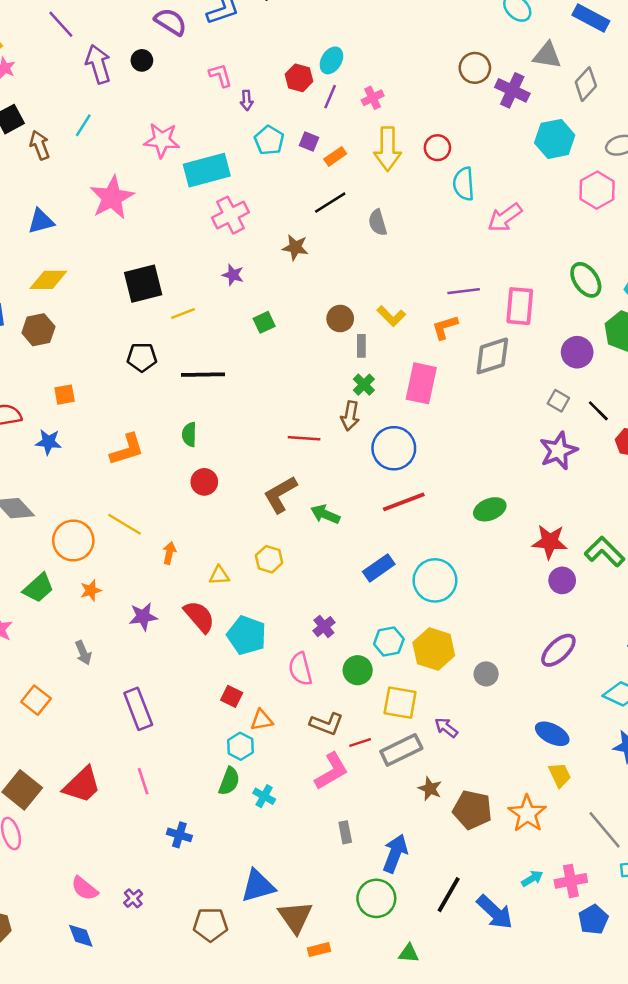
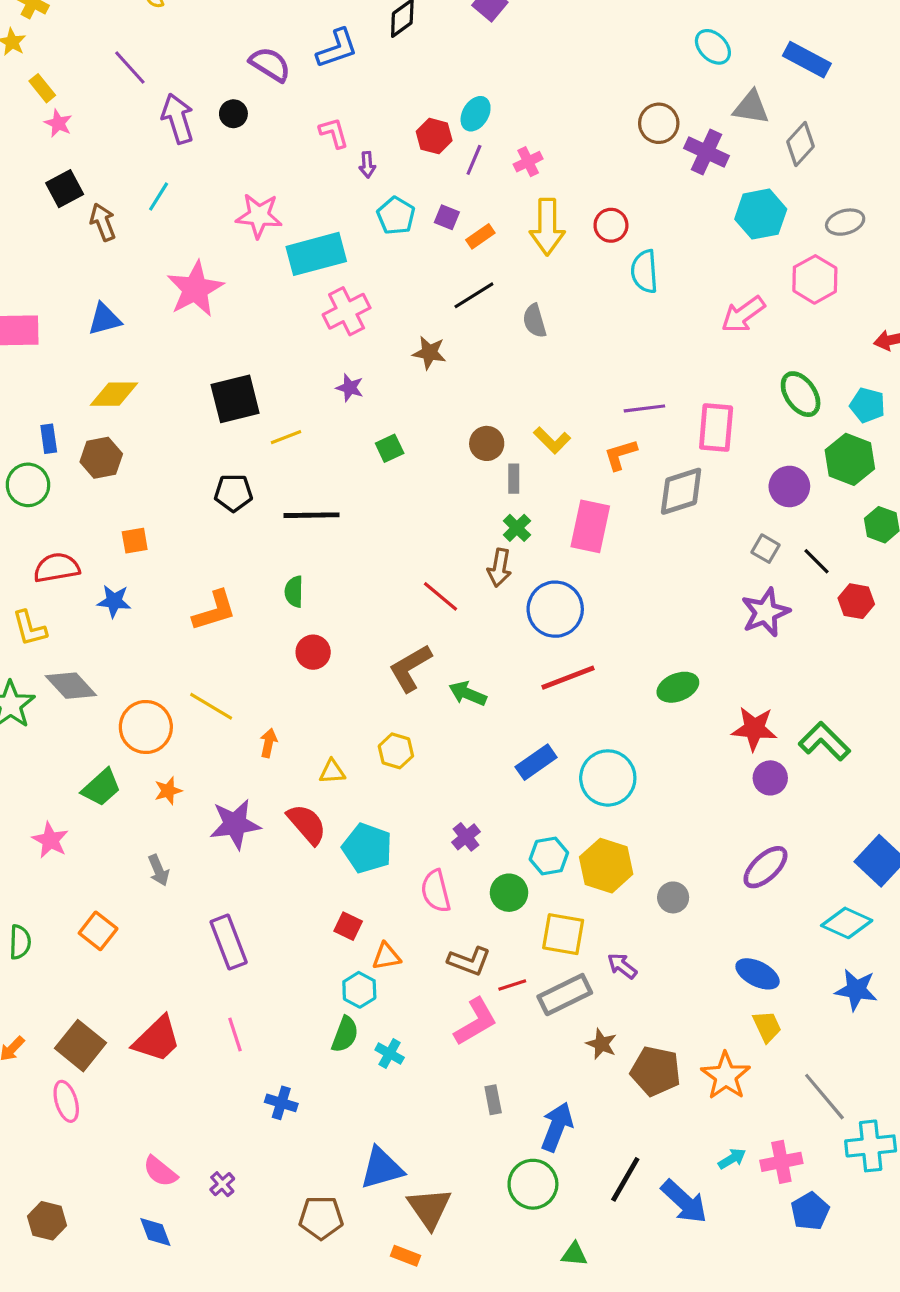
pink arrow: (505, 218) -> (743, 314), moved
red line: (304, 438) -> (441, 596), turned 36
purple star: (143, 617) -> (235, 824), size x1.4
orange rectangle: (319, 950) -> (405, 1256), moved, turned 35

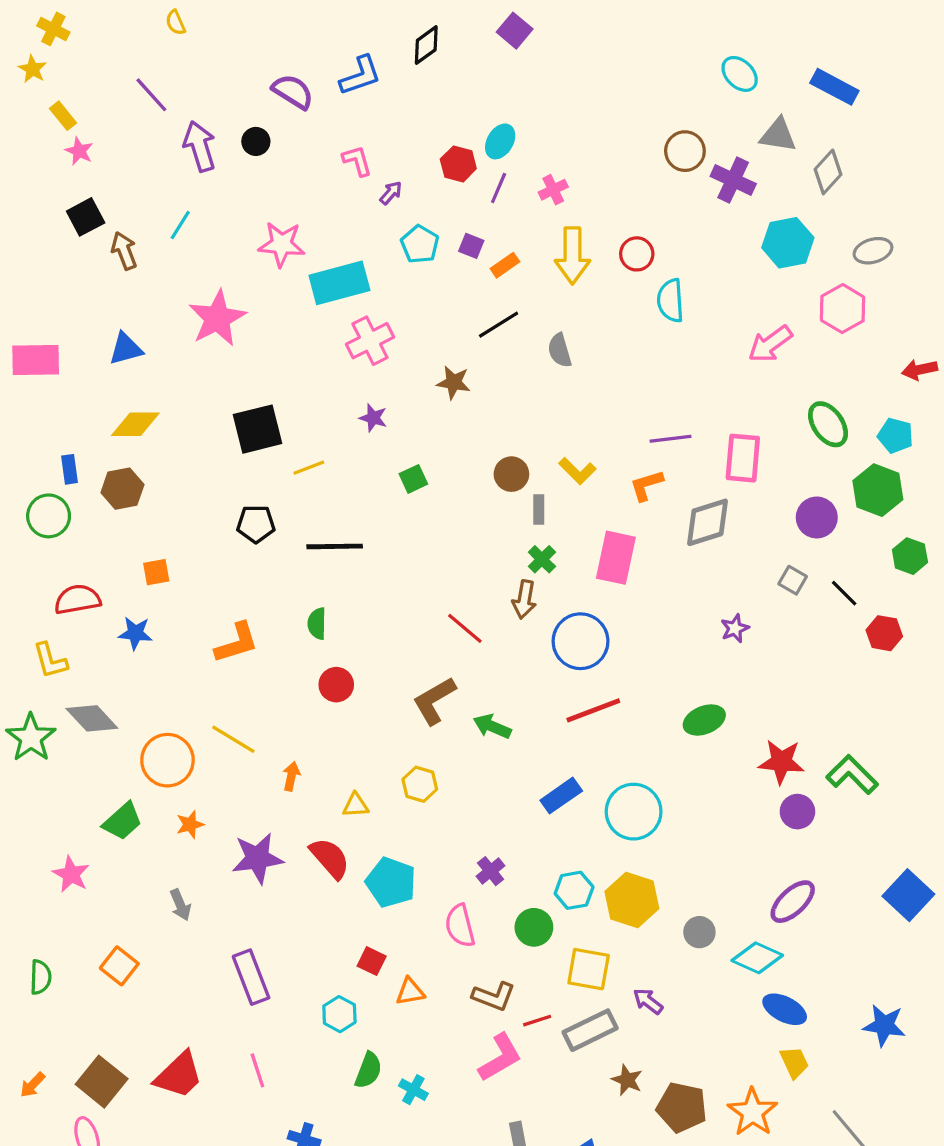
purple arrow: (367, 165) -> (391, 193), turned -135
purple star: (765, 612) -> (735, 628), moved, size x0.6
cyan diamond: (847, 923) -> (757, 958), moved
cyan hexagon: (359, 990) -> (339, 1014), moved

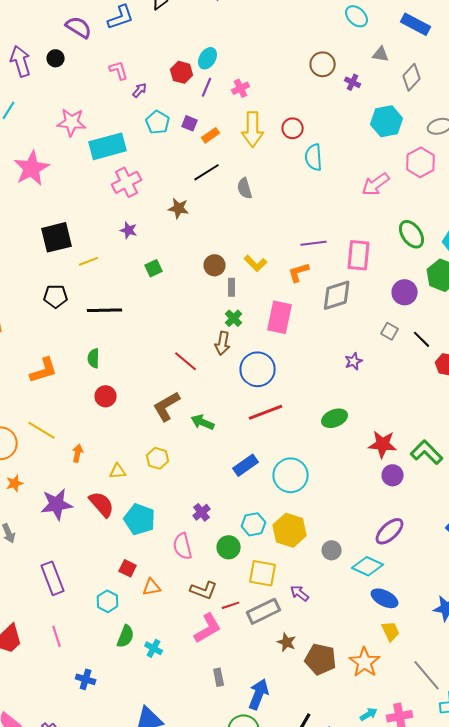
gray triangle: (778, 135) -> (381, 54), size x0.7
purple cross: (733, 180) -> (353, 82), size x0.6

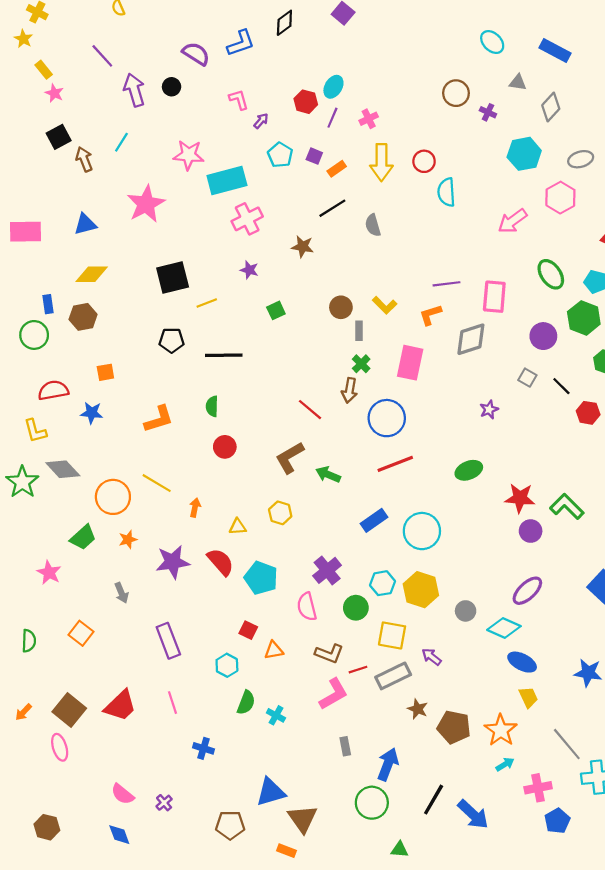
purple cross: (202, 512) -> (327, 570), size x1.5
cyan arrow: (369, 714) -> (505, 764), moved

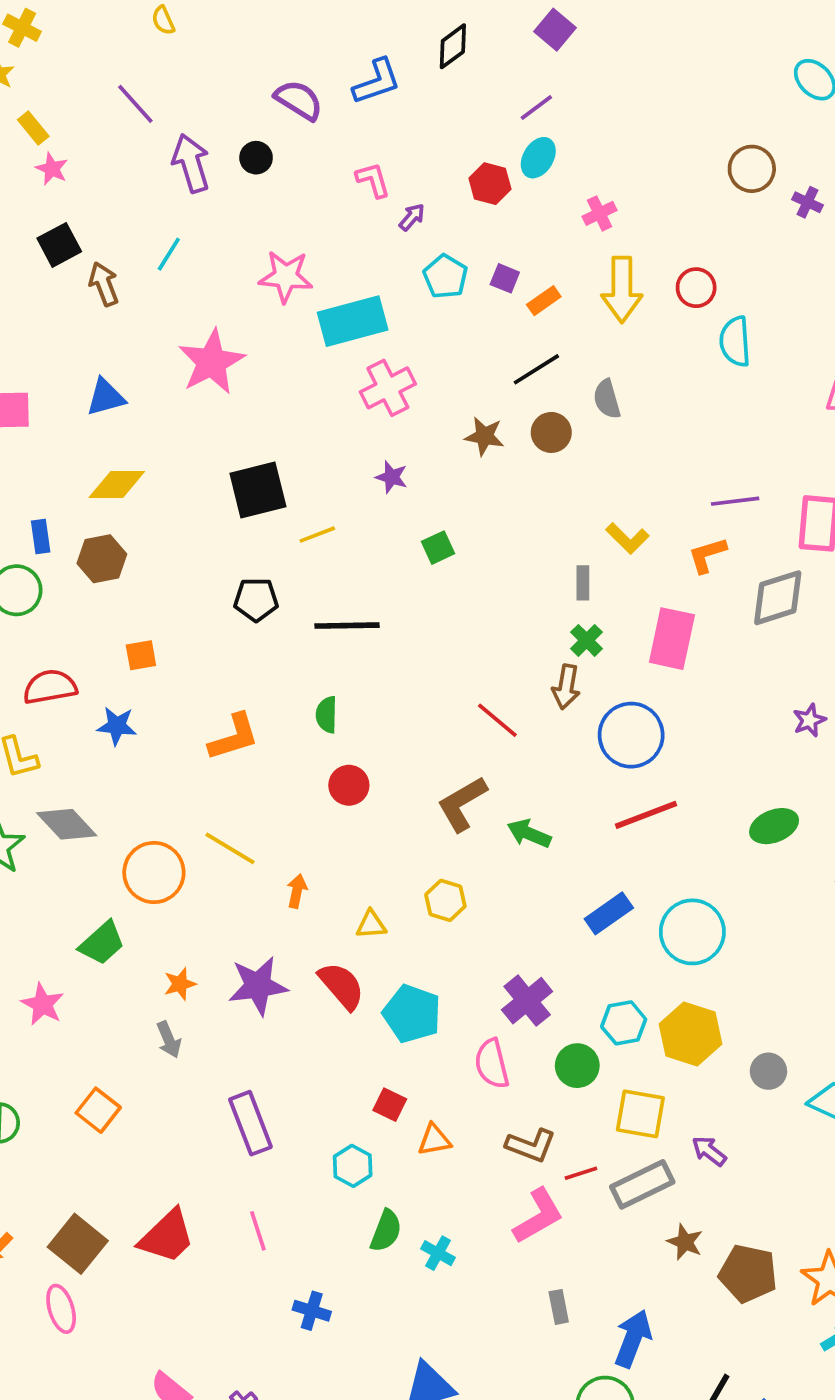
purple line: (332, 118) -> (536, 108), moved, turned 30
brown circle: (341, 307) -> (551, 432), moved
orange star: (128, 540) -> (180, 984), moved

